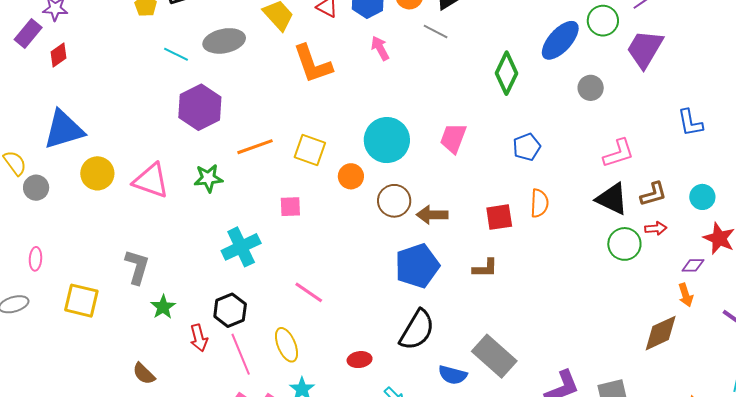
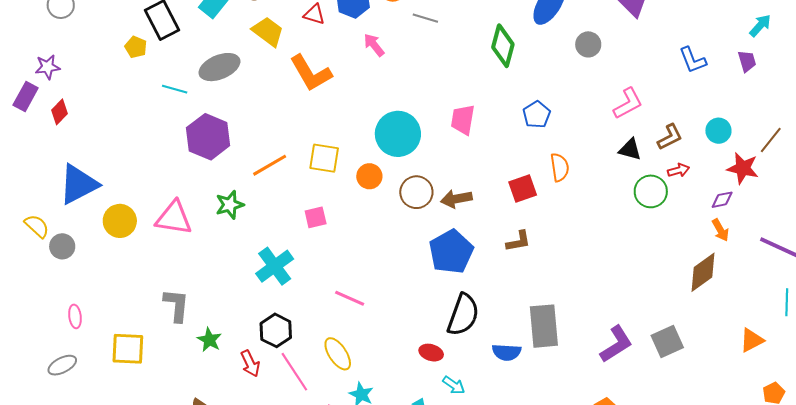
black triangle: (612, 199) -> (630, 149), size x0.7
gray rectangle: (494, 356) -> (544, 326), turned 54
red ellipse: (360, 360) -> (431, 353), moved, turned 35

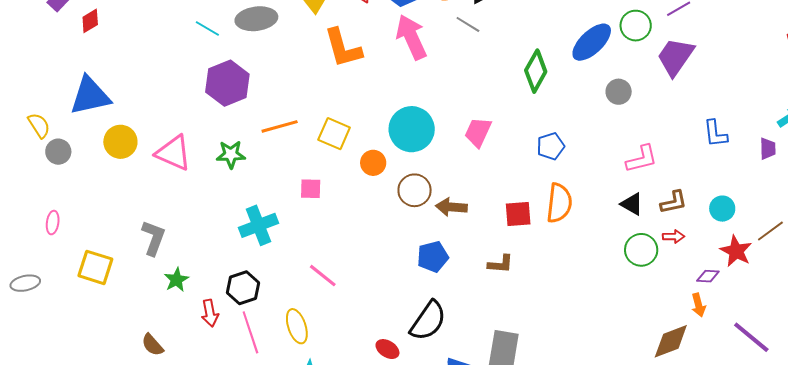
pink arrow: (374, 45) -> (411, 37), size x1.8
orange semicircle: (560, 167) -> (559, 203), size x1.4
blue pentagon: (451, 252) -> (433, 257), size x0.7
gray ellipse: (62, 365) -> (25, 283), moved

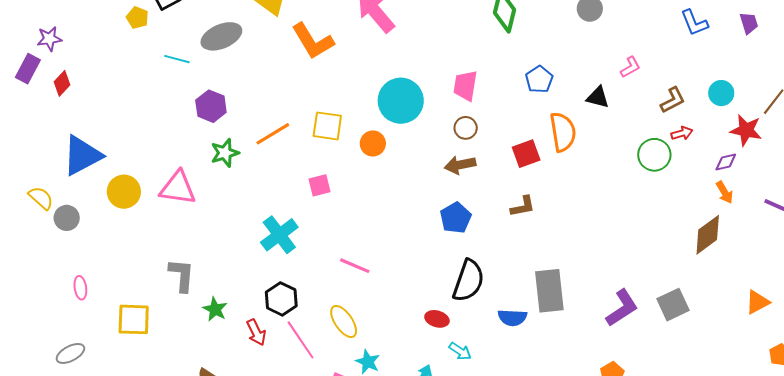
purple hexagon: (227, 83) -> (211, 106), size x0.7
green star: (231, 154) -> (225, 153), moved
pink L-shape: (642, 159) -> (630, 67), size x0.7
brown circle: (415, 190) -> (466, 128), moved, size x0.7
black triangle: (632, 204) -> (598, 97), moved

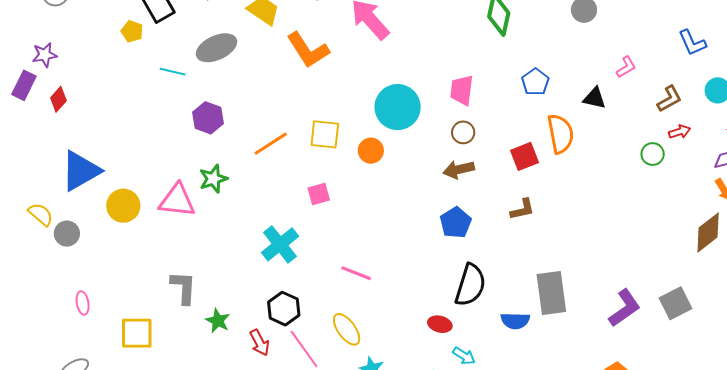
blue L-shape: (694, 23) -> (692, 43), moved
green star: (225, 153) -> (213, 179), moved
green circle: (654, 155) -> (653, 154), size x0.7

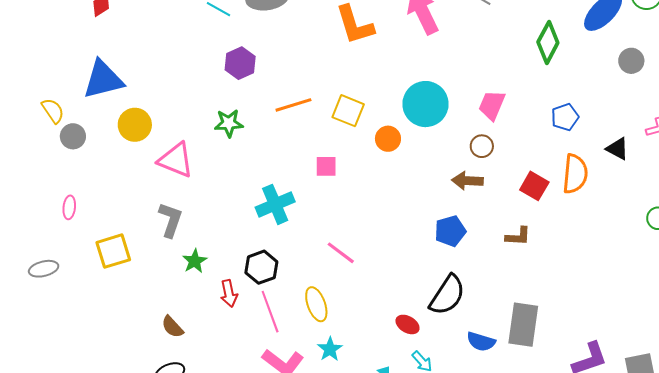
red square: (524, 156) -> (534, 186), turned 36
pink triangle: (177, 200) -> (176, 160), moved
yellow square: (137, 333) -> (113, 251), turned -33

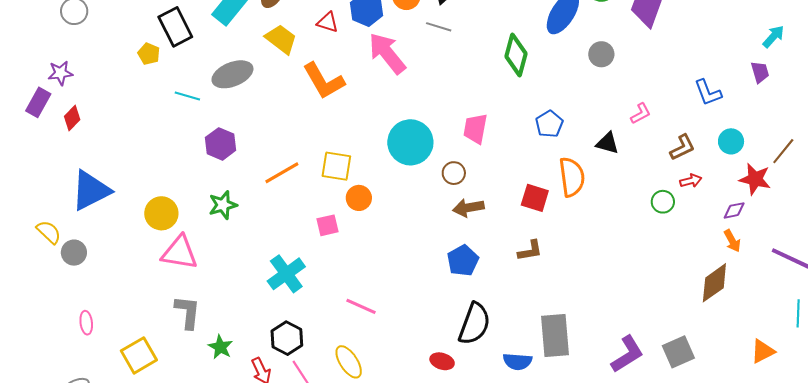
yellow circle: (135, 125) -> (161, 213), moved
orange circle: (388, 139) -> (359, 198), moved
brown circle: (482, 146) -> (454, 173), moved

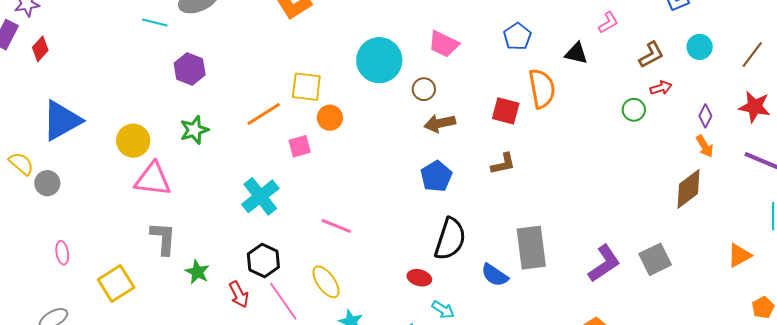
pink trapezoid: (475, 129) -> (444, 44), turned -72
orange line: (282, 173) -> (264, 114), moved
red star: (755, 179) -> (755, 107), moved
purple diamond: (734, 210) -> (705, 116), turned -50
blue semicircle: (517, 362) -> (495, 275), turned 32

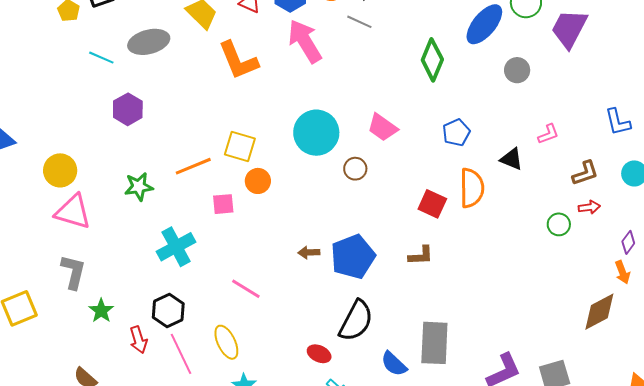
brown arrow: (440, 123) -> (309, 252), moved, size x0.7
green star: (194, 130) -> (139, 187), moved
blue pentagon: (436, 176) -> (353, 257), size x1.4

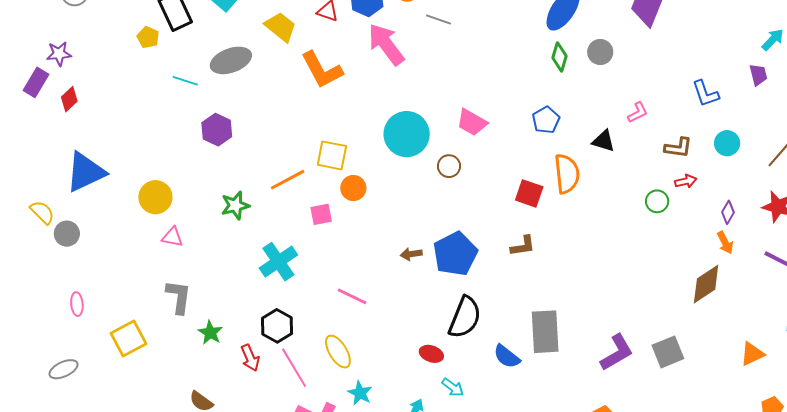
green diamond: (432, 60) -> (559, 57), moved, size x0.7
brown L-shape: (585, 173) -> (678, 148), turned 32
pink triangle: (73, 212) -> (172, 237), size x0.6

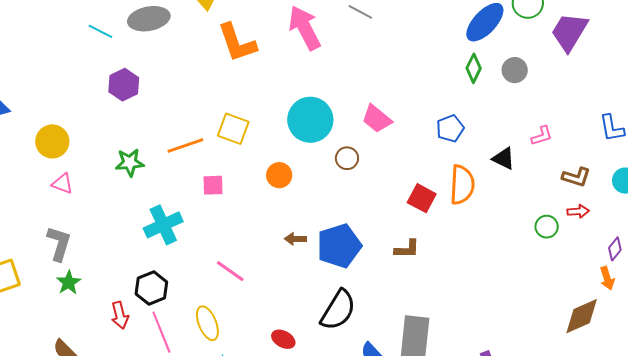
orange circle: (353, 188) -> (279, 175), moved
green star: (210, 333) -> (69, 283), moved
red ellipse: (431, 354) -> (283, 339), moved

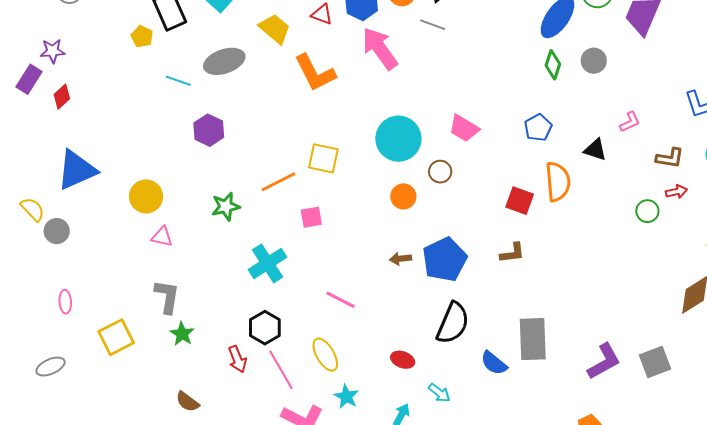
orange circle: (279, 175) -> (403, 196), moved

